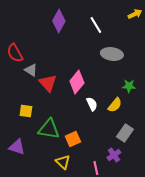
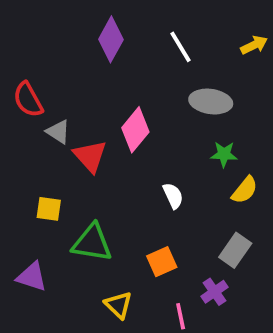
yellow arrow: (135, 14) -> (254, 45), moved
pink diamond: (77, 82) -> (135, 130), moved
green star: (129, 86) -> (224, 154), moved
yellow semicircle: (115, 105) -> (245, 190), moved
orange square: (73, 139) -> (162, 262), moved

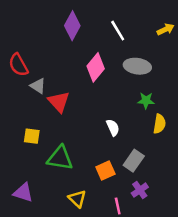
pink diamond: (135, 130) -> (96, 67), moved
yellow semicircle: (245, 190) -> (159, 124), turned -30
gray rectangle: (235, 250) -> (134, 161), moved
purple triangle: (32, 277) -> (23, 193), moved

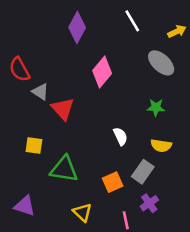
white line: (118, 31) -> (132, 21), moved
gray ellipse: (137, 66) -> (161, 63), moved, turned 35
yellow semicircle: (159, 124) -> (161, 146), moved, turned 90

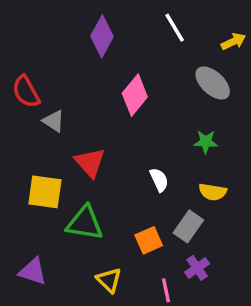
red triangle: (63, 109) -> (90, 163), moved
yellow square: (34, 146) -> (45, 192), size x1.5

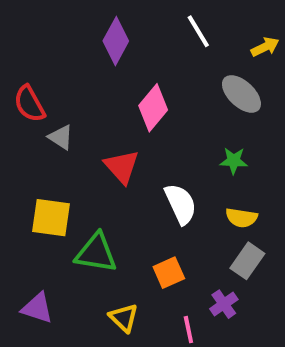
red triangle: (90, 163) -> (122, 167), moved
white semicircle: (159, 180) -> (181, 204), size x1.5
gray rectangle: (188, 226) -> (247, 261), moved

